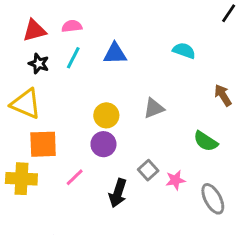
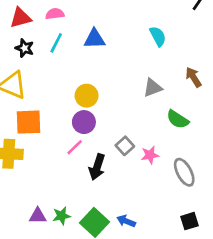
cyan semicircle: (184, 51) -> (158, 36), turned 42
gray triangle: (154, 108) -> (153, 88), moved
pink line: (75, 177) -> (75, 147), moved

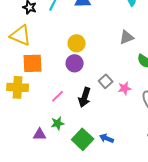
pink line: (75, 147) -> (58, 96), moved
green star: (61, 216) -> (58, 123), moved

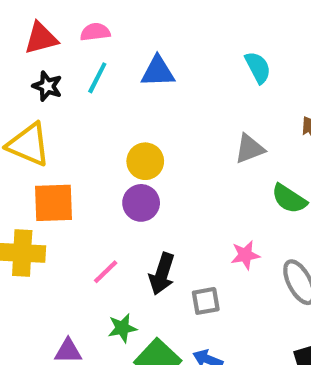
gray square: (106, 81) -> (206, 301), moved, turned 32
green star: (58, 123) -> (122, 328), moved

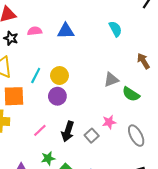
pink semicircle: (95, 32) -> (35, 31), moved
cyan line: (97, 78) -> (36, 76), moved
gray triangle: (249, 149) -> (111, 80), moved
gray square: (206, 301) -> (92, 136), moved, turned -32

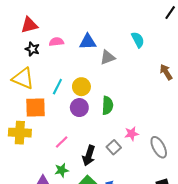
gray triangle: (111, 80) -> (108, 57), moved
green semicircle: (131, 94) -> (108, 105), moved, turned -120
black arrow: (68, 131) -> (89, 156), moved
green star: (48, 158) -> (62, 170), moved

